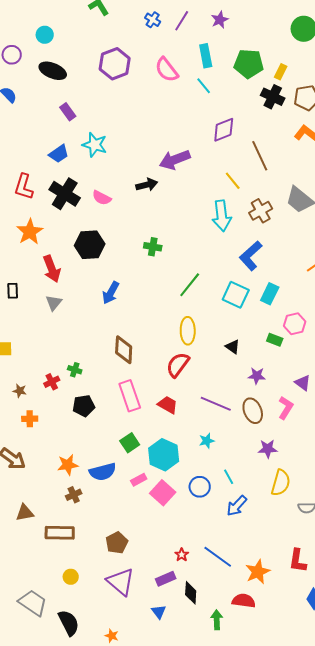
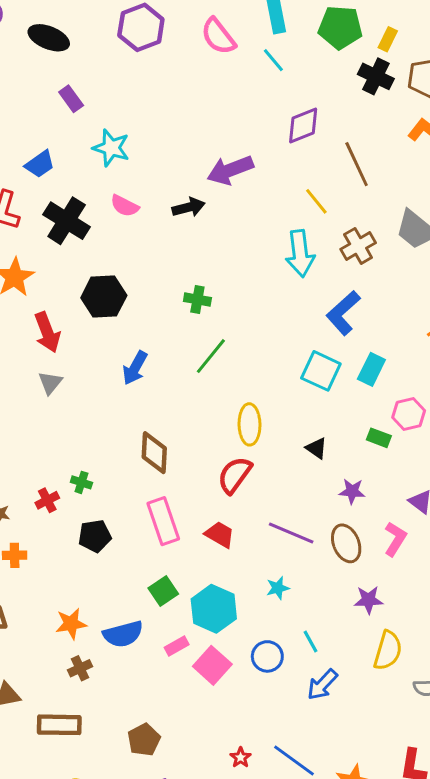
blue trapezoid: (59, 154) -> (40, 164), moved
pink semicircle: (102, 198) -> (125, 206), moved
green line: (190, 285) -> (211, 356), moved

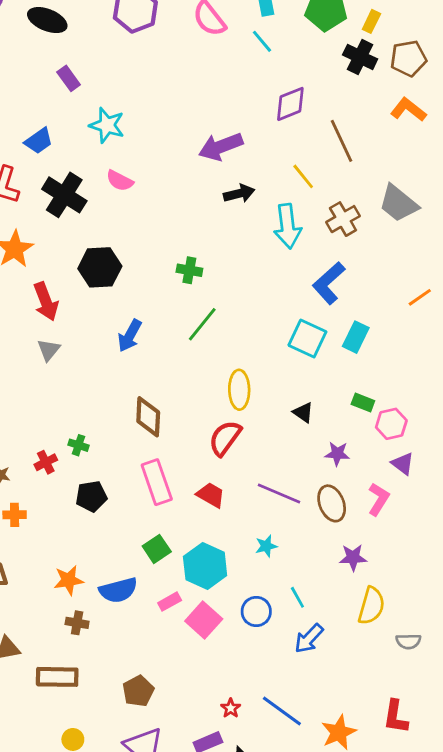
black arrow: (189, 207) -> (239, 193), moved
pink hexagon: (409, 414) -> (391, 424), moved
brown cross: (80, 668) -> (77, 623), turned 35

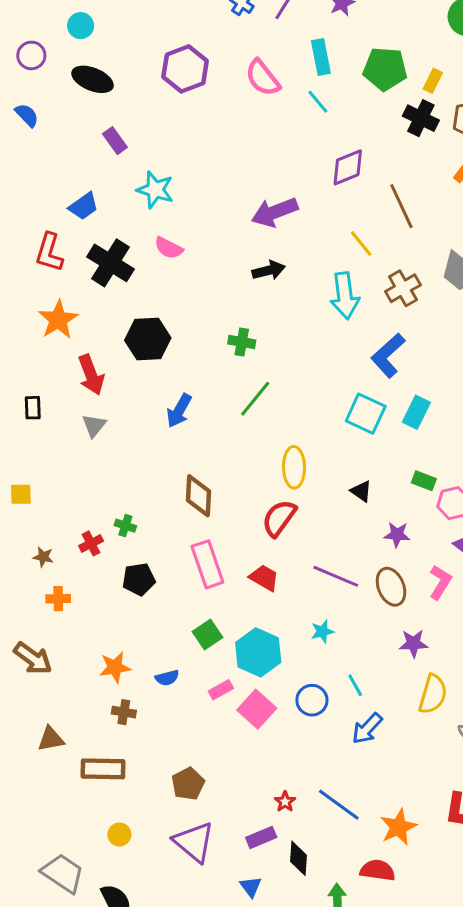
black arrow: (239, 193) -> (269, 270), moved
blue semicircle: (118, 590) -> (167, 678), size x0.6

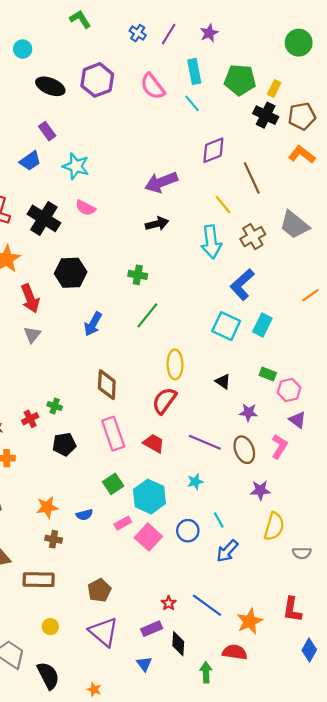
black ellipse: (93, 79) -> (50, 86), moved
blue trapezoid: (84, 206) -> (30, 161), moved

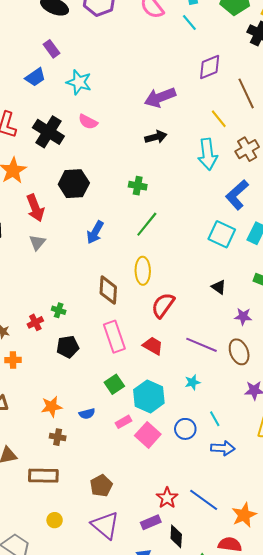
yellow ellipse: (175, 364) -> (143, 271), moved
blue arrow: (227, 551) -> (223, 448), turned -130
red star: (169, 603) -> (167, 498), size x1.5

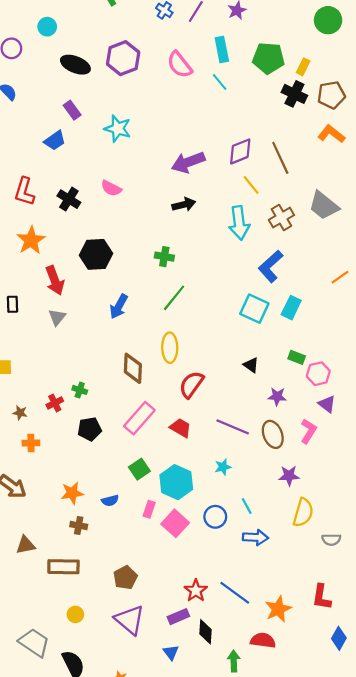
purple diamond: (210, 67) -> (240, 151), moved
cyan star: (79, 82) -> (118, 129), moved
black cross: (48, 132) -> (69, 199), size x0.7
pink rectangle: (114, 337) -> (139, 418), turned 60
pink rectangle: (123, 422) -> (149, 509), turned -42

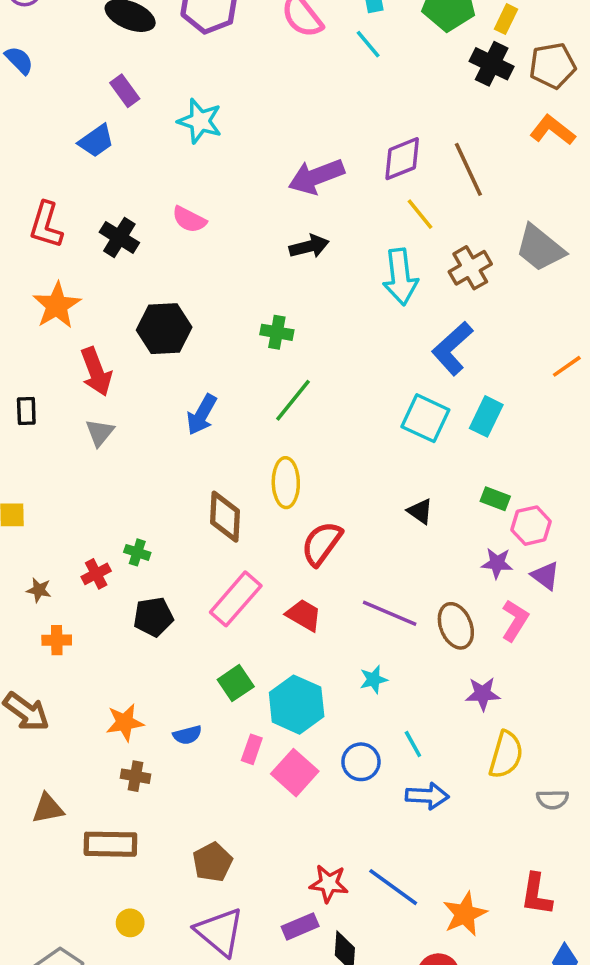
purple star: (277, 396) -> (497, 563), moved
red star: (196, 591) -> (329, 884), turned -30

